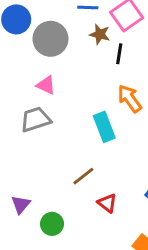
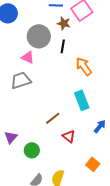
gray circle: (51, 39) -> (39, 36), moved
black line: (119, 54) -> (63, 46), moved
cyan rectangle: (104, 127) -> (82, 100), moved

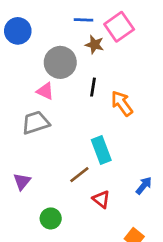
black line: (63, 46) -> (93, 87), moved
cyan rectangle: (82, 100) -> (101, 150), moved
purple triangle: (11, 137) -> (22, 181), moved

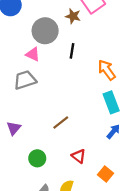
orange arrow: (122, 103) -> (107, 70), moved
cyan rectangle: (101, 150) -> (111, 102), moved
red triangle: (101, 199) -> (79, 156), moved

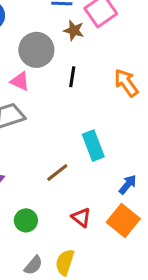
orange arrow: (107, 70) -> (126, 83), moved
cyan rectangle: (111, 102) -> (93, 146), moved
orange square: (106, 174) -> (123, 220), moved, size x1.5

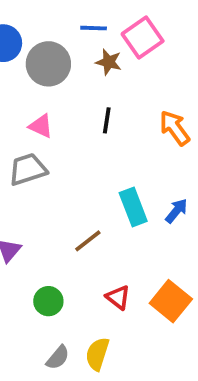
gray circle: (36, 50) -> (48, 64), moved
blue arrow: (128, 185) -> (176, 211), moved

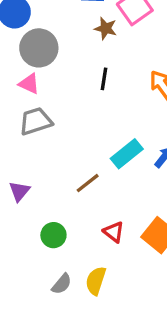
gray circle: (48, 64) -> (39, 48), moved
pink triangle: (41, 126) -> (29, 84), moved
cyan rectangle: (133, 207) -> (127, 154), turned 72

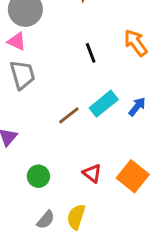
black line: (104, 79) -> (91, 53), moved, turned -30
gray trapezoid: (36, 121) -> (22, 75), turned 92
brown line: (88, 183) -> (69, 115), moved

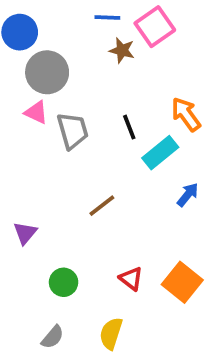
gray trapezoid: (22, 75) -> (73, 131), moved
cyan rectangle: (104, 104) -> (160, 153), moved
gray semicircle: (46, 220) -> (53, 337), moved

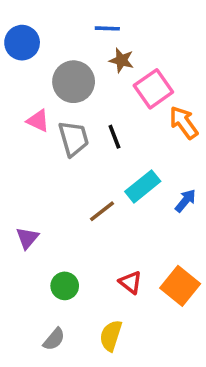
pink square: (155, 27) -> (153, 89), moved
gray circle: (47, 72) -> (74, 82), moved
black line: (129, 127) -> (114, 137), moved
cyan rectangle: (160, 153) -> (143, 186), moved

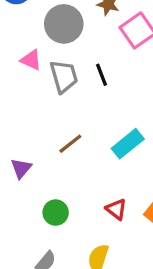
cyan rectangle: (143, 186) -> (128, 144), moved
brown line: (102, 211) -> (70, 144), moved

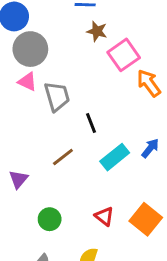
gray circle: (64, 24) -> (30, 49), moved
black line: (102, 75) -> (91, 123), moved

